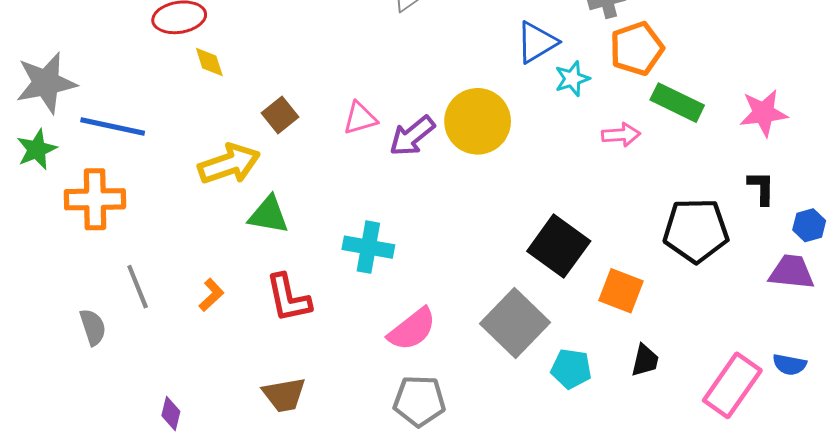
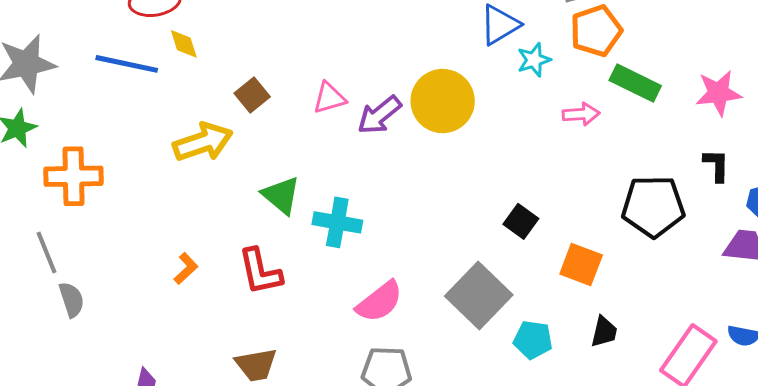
blue line: (113, 126) -> (127, 64), moved
green triangle: (269, 215) -> (281, 195), moved, turned 30
black square: (559, 246) -> (521, 221), size x0.6
gray line: (138, 287) -> (46, 252), moved

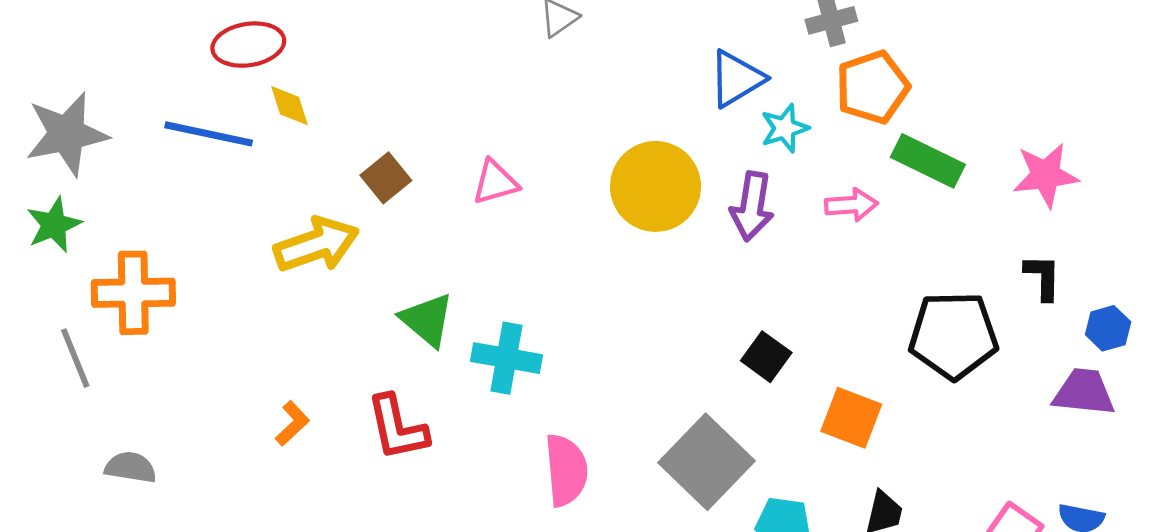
purple arrow: (379, 115) -> (752, 206), moved, turned -42
gray line: (46, 252) -> (75, 358), moved
gray semicircle: (72, 300) -> (131, 467), turned -63
pink semicircle: (379, 302) -> (566, 470), turned -57

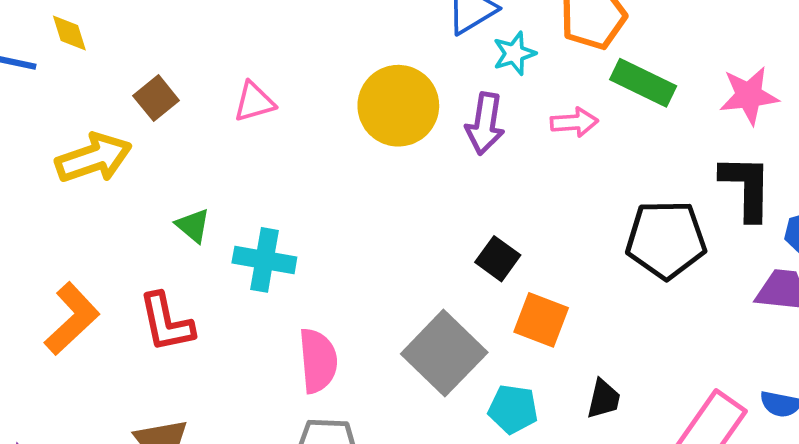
black L-shape: (1043, 277) -> (746, 187), size x1.6
green triangle: (427, 320) -> (193, 226), size x0.7
orange square: (851, 418) -> (541, 320), moved
orange L-shape: (292, 423) -> (72, 319), size x1.8

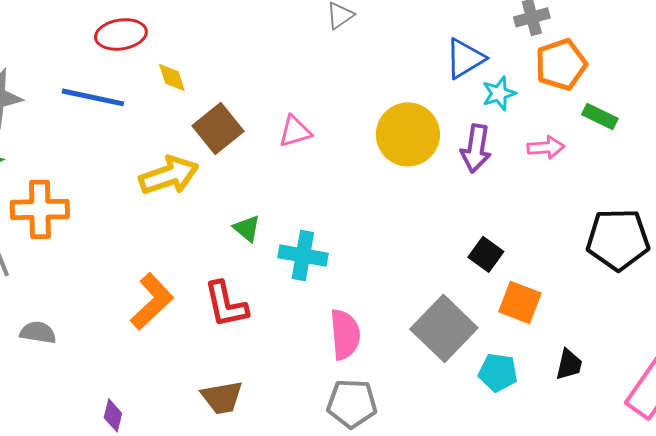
yellow diamond: (69, 33) -> (172, 77), moved
green rectangle: (643, 83) -> (600, 116), size x0.7
brown square: (156, 98) -> (218, 128), size x1.4

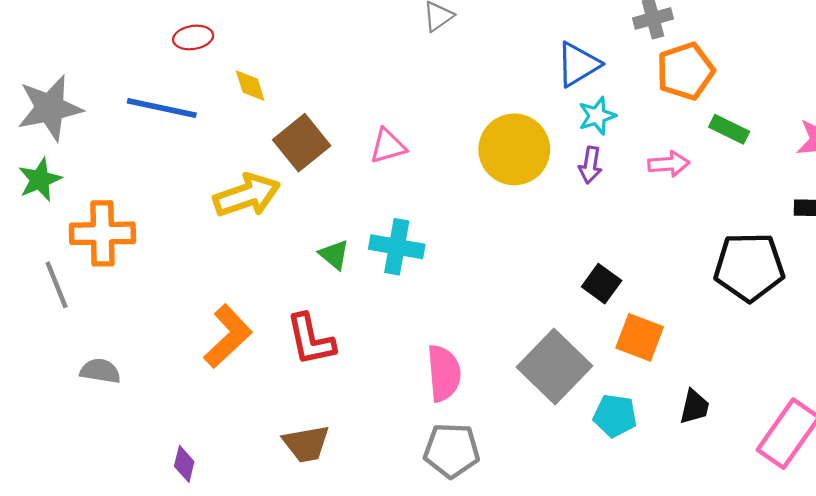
red ellipse: (121, 34) -> (193, 37), size x0.7
cyan star: (499, 93) -> (597, 116), moved
purple arrow: (476, 148) -> (590, 165), size x0.7
cyan cross: (303, 255) -> (397, 247), moved

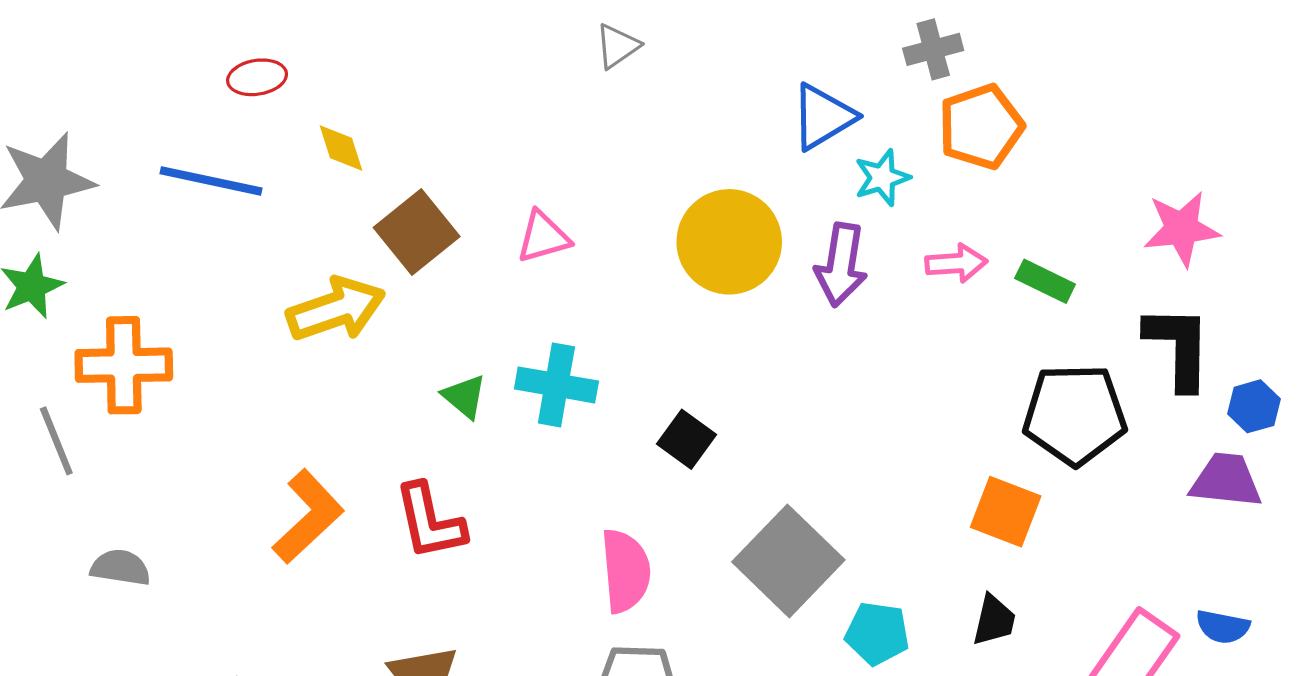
cyan star: (597, 116) -> (882, 178), moved
green rectangle: (729, 129) -> (1045, 281), moved
purple arrow: (590, 165) -> (841, 265), size x1.5
black square: (602, 284) -> (686, 439), moved
orange square: (640, 337) -> (1006, 512), moved

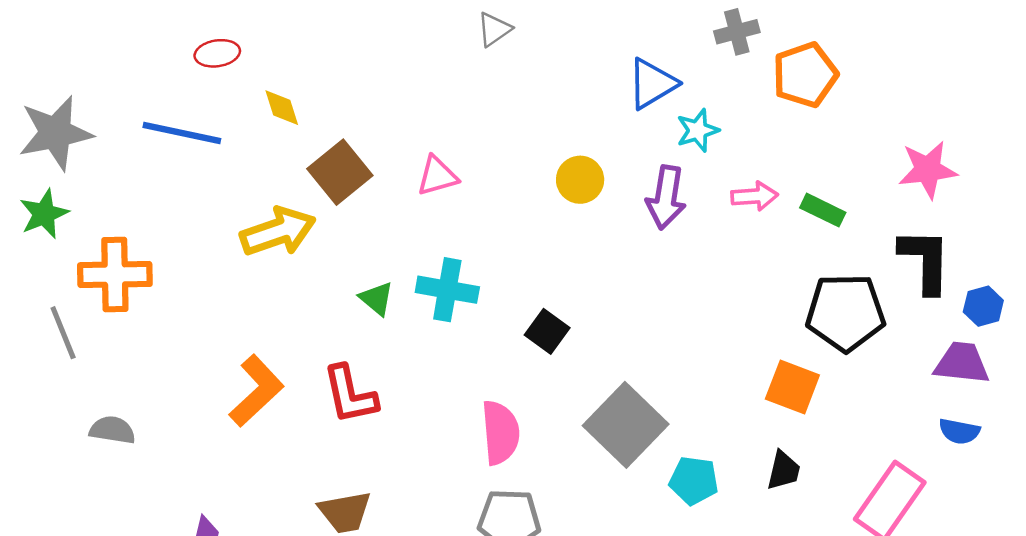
orange pentagon: (981, 127) -> (805, 75), moved
yellow circle: (729, 242) -> (580, 180), size x0.6
blue semicircle: (1223, 627) -> (959, 431), moved

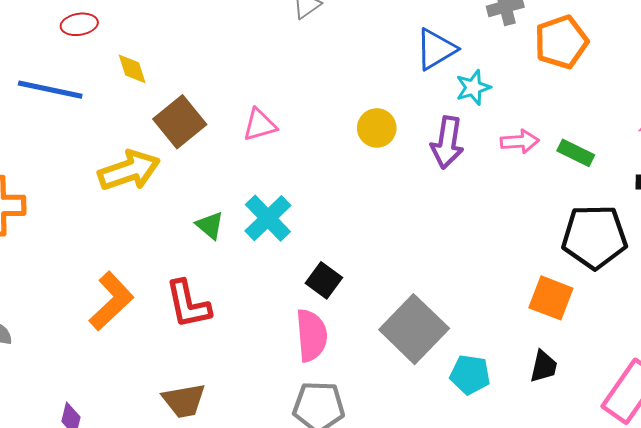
cyan cross: (447, 290) -> (268, 218), turned 36
black square: (547, 331) -> (324, 280), moved

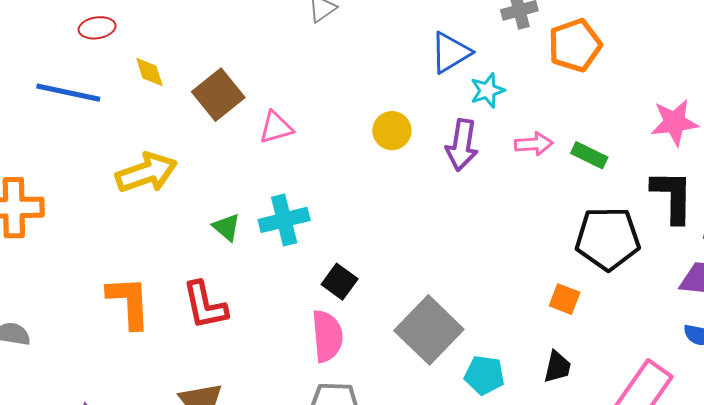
brown square: (180, 122) -> (218, 95), moved
cyan cross: (268, 218) -> (284, 220), turned 30
orange square: (551, 298) -> (565, 299), size x0.7
orange L-shape: (111, 301) -> (129, 302), turned -50

